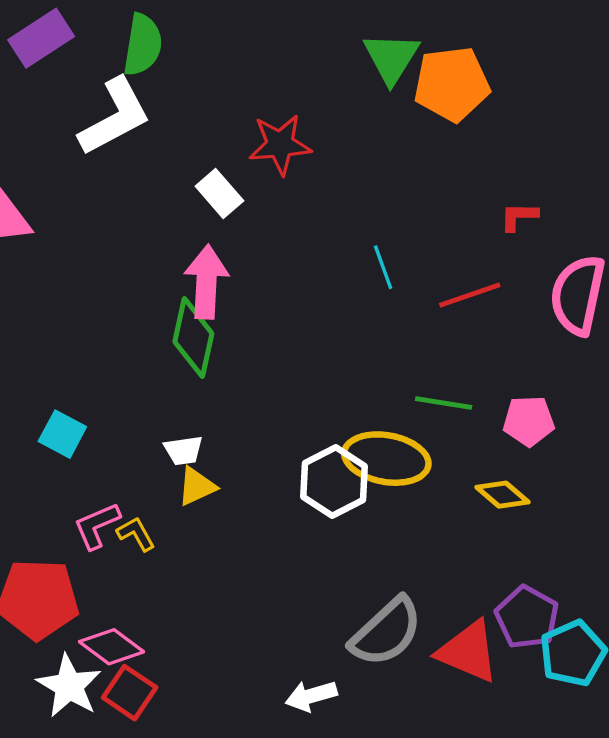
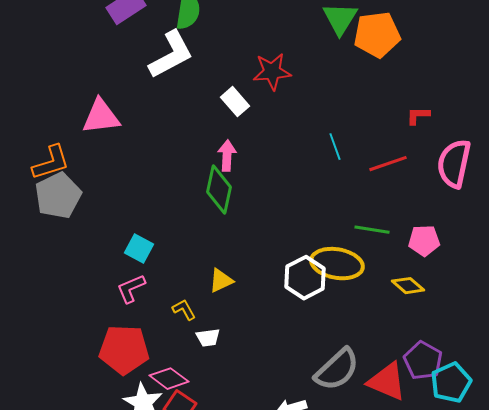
pink arrow: (206, 282) -> (227, 156), size x0.7
white trapezoid: (183, 450) -> (208, 338), moved
pink L-shape: (97, 526) -> (131, 289), moved

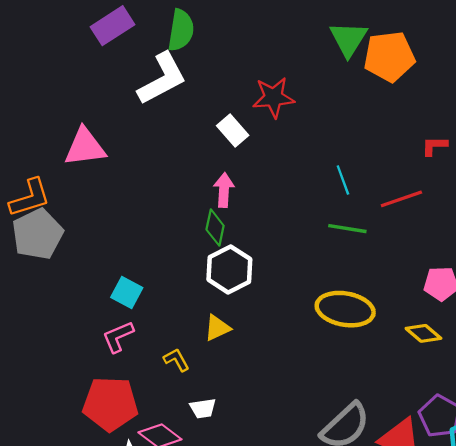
green diamond: (219, 190) -> (215, 228), size x0.7
green line: (372, 230) -> (347, 229), moved
white hexagon: (305, 278) -> (229, 269), moved
white trapezoid: (208, 338) -> (203, 408), moved

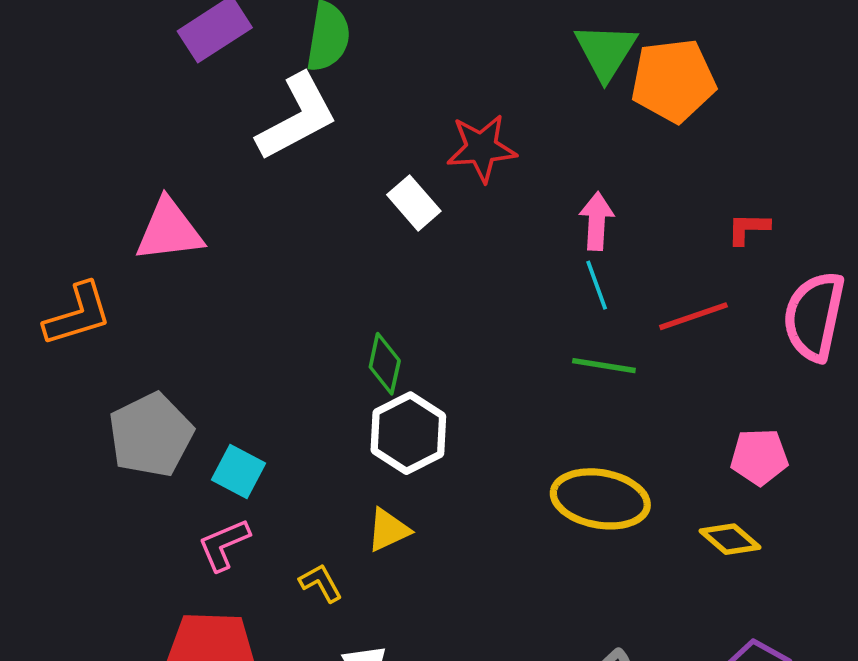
pink arrow: (224, 190) -> (597, 221), moved
gray pentagon: (38, 234) -> (151, 435), moved

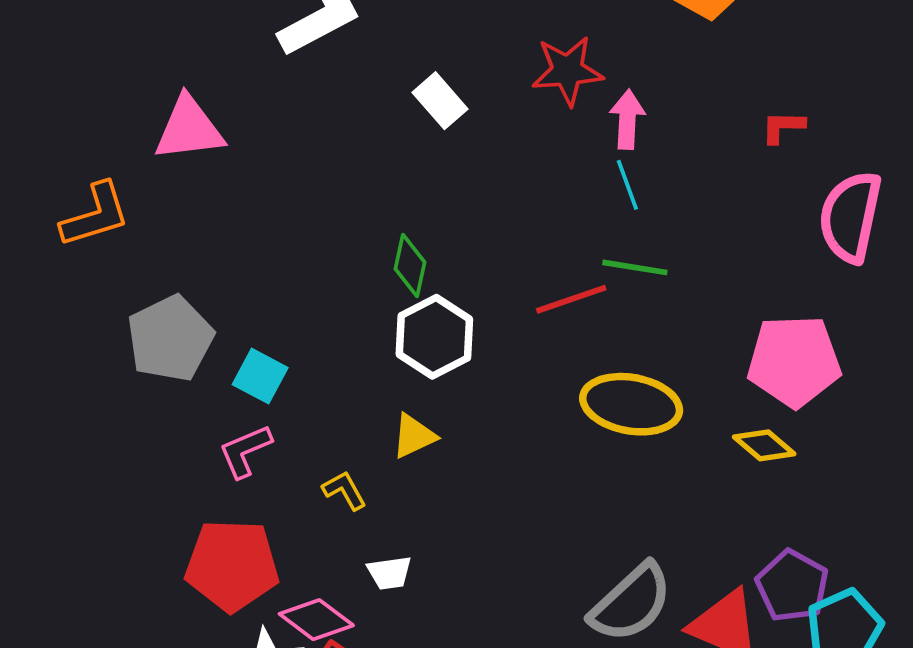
red star: (482, 148) -> (567, 71), moved
red line: (693, 316) -> (571, 299), moved
pink pentagon: (759, 457) -> (794, 361), size x1.6

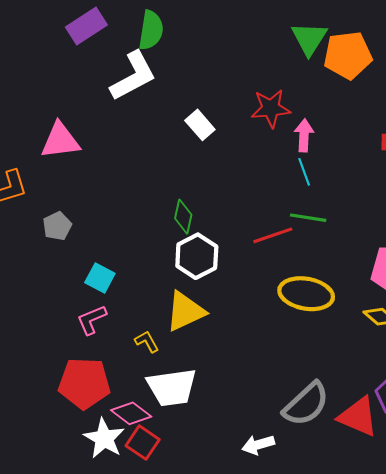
gray pentagon: (170, 339) -> (57, 226), moved, size x0.6
yellow triangle: (414, 436) -> (185, 311), size x1.6
white trapezoid: (389, 573) -> (172, 387), size x2.0

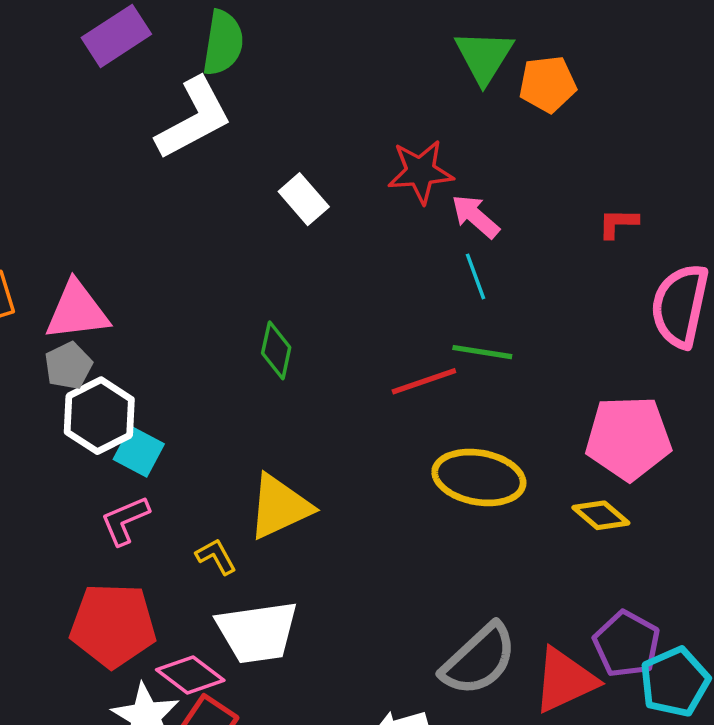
orange pentagon: (348, 55) -> (548, 84), size x0.7
pink arrow: (304, 135) -> (475, 216), turned -52
pink triangle: (60, 141) -> (77, 311), moved
white hexagon: (197, 256) -> (99, 416), moved
red triangle: (358, 417) -> (565, 680), turned -48

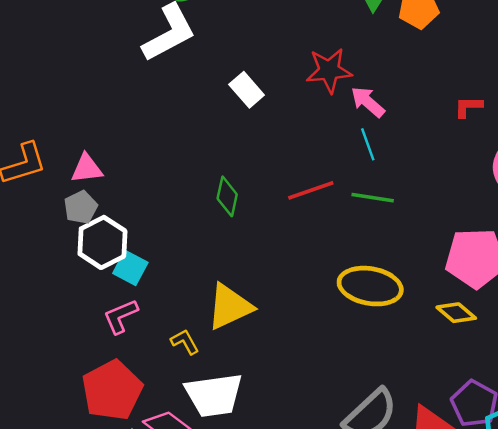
pink triangle: (77, 311) -> (87, 169), size x0.7
red line: (424, 381) -> (311, 190), moved
red pentagon: (113, 625) -> (112, 390), turned -30

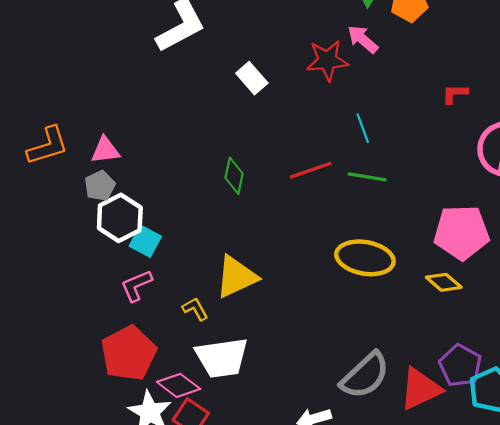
pink arrow: (368, 102) -> (363, 39), moved

